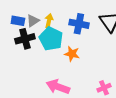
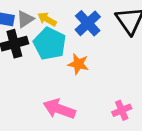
yellow arrow: (49, 21) -> (47, 19), turned -72
blue cross: (79, 24) -> (88, 23), turned 36

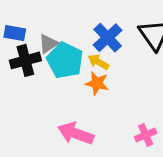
gray triangle: (25, 19) -> (48, 44), moved
yellow arrow: (47, 19) -> (98, 62), moved

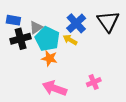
orange star: (97, 83) -> (49, 58), moved
pink cross: (146, 135) -> (94, 82), moved

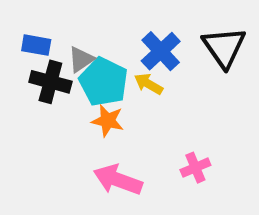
black cross: (21, 39) -> (50, 82), turned 30

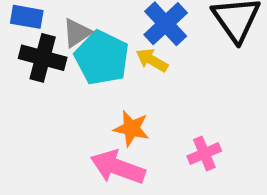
orange star: (108, 121) -> (131, 128), moved

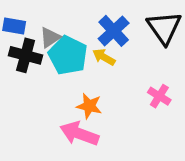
pink cross: (204, 154) -> (159, 96), moved, turned -35

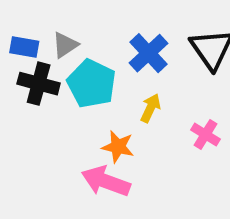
gray triangle: (50, 37) -> (65, 45), moved
yellow arrow: (104, 57) -> (151, 108), moved, turned 85

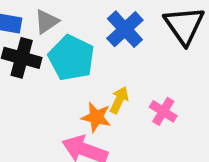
yellow arrow: (151, 108) -> (119, 100), moved
pink cross: (205, 134) -> (163, 111), moved

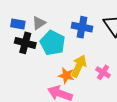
blue cross: (125, 29) -> (82, 27), turned -36
yellow arrow: (119, 100) -> (79, 66), size x1.5

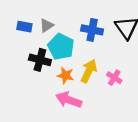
black cross: (25, 43) -> (40, 60), moved
orange star: (66, 76) -> (65, 75), moved

